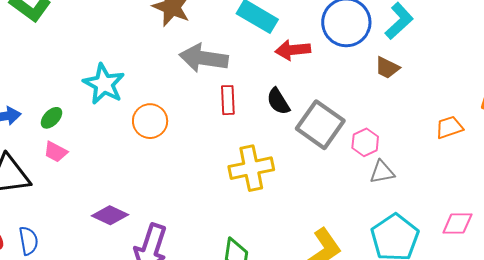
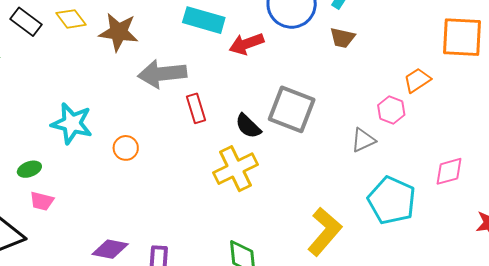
black semicircle: (278, 101) -> (248, 126), moved
green ellipse: (51, 118) -> (29, 169), turned 40
orange circle: (150, 121) -> (126, 148), size x0.7
pink hexagon: (365, 142) -> (391, 110), moved

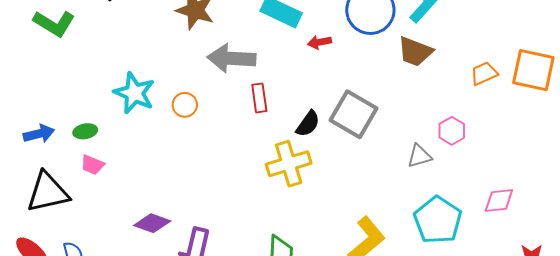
brown trapezoid: (342, 38) -> (415, 52), size x1.4
red arrow: (246, 44) -> (320, 42), size x0.7
orange trapezoid: (417, 80) -> (484, 73), moved
black semicircle: (248, 126) -> (308, 124), turned -108
orange circle: (126, 148) -> (185, 105), moved

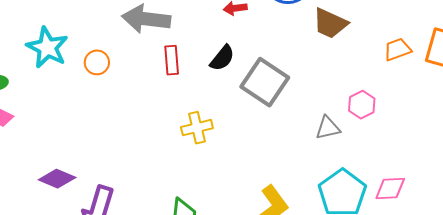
black semicircle: (308, 124) -> (222, 58), moved
yellow cross: (289, 164) -> (197, 128), size x0.7
pink diamond: (499, 201) -> (390, 189), moved

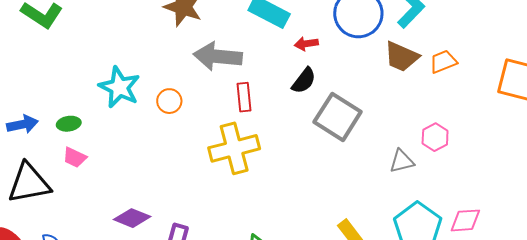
orange trapezoid: (397, 49) -> (443, 62), moved
black semicircle: (222, 58) -> (304, 81), moved
yellow cross: (197, 128) -> (234, 148), moved, size x1.6

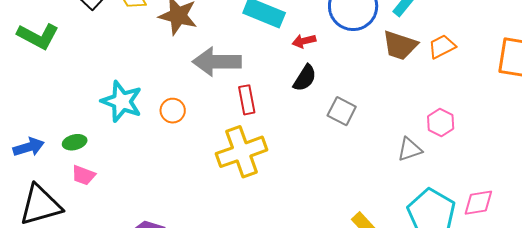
gray square: (338, 117) -> (342, 111), size x0.6

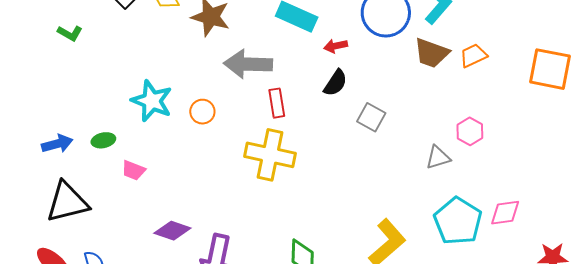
green L-shape: (38, 36) -> (70, 33), size x0.6
yellow cross: (242, 152) -> (270, 155), turned 30
pink trapezoid: (83, 175) -> (133, 170), moved

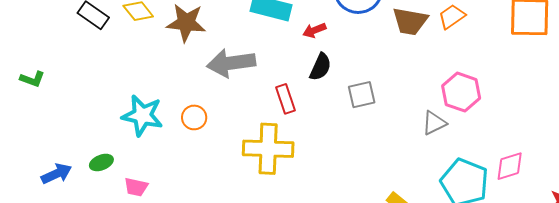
green L-shape: (70, 33) -> (32, 79), moved
red rectangle: (277, 103) -> (285, 99), moved
gray square: (371, 117) -> (362, 95), turned -32
pink hexagon: (470, 131) -> (461, 92), size x1.4

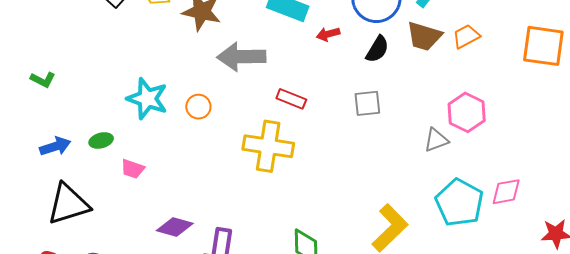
black semicircle: (320, 67) -> (377, 49), moved
green L-shape: (32, 79) -> (43, 80), moved
red rectangle: (285, 99) -> (291, 99), turned -56

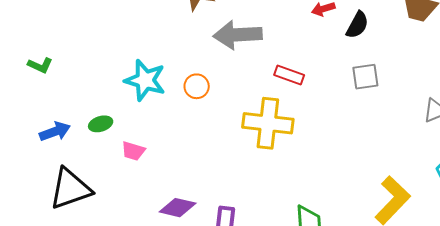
black semicircle: (377, 49) -> (357, 25), moved

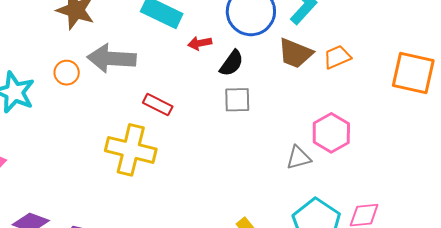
gray square: (365, 77) -> (237, 100), moved
orange circle: (197, 86) -> (67, 73), moved

